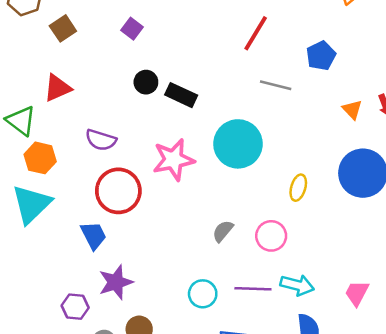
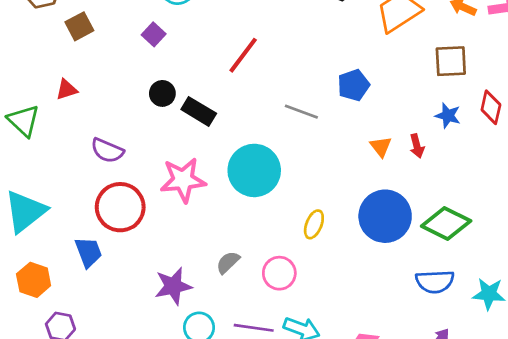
red line: (256, 33) -> (243, 55), moved
red triangle: (57, 88) -> (67, 90), size x0.7
orange hexagon: (40, 158) -> (34, 280), moved
purple star: (116, 282) -> (173, 286), moved

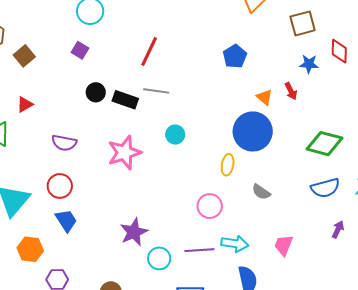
gray line: (301, 112) -> (156, 91), moved
cyan circle: (254, 170) -> (175, 135), size x0.5
red circle: (120, 207) -> (60, 186), moved, size x0.7
blue circle: (385, 216) -> (253, 131), moved
gray semicircle: (228, 262) -> (261, 192), moved, turned -90

